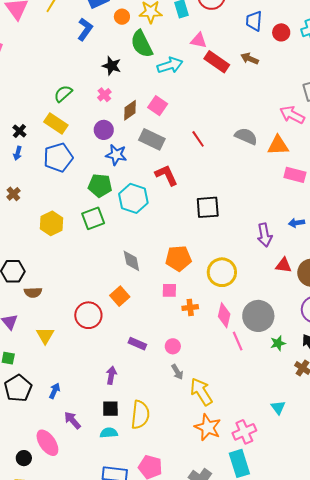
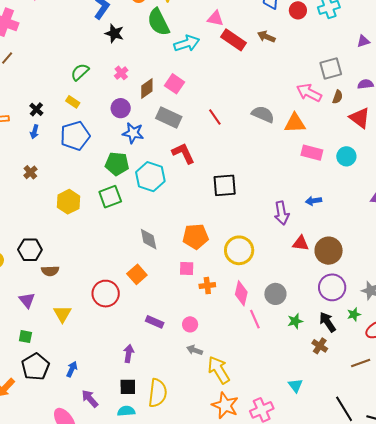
black star: (112, 66) -> (114, 33), moved
yellow rectangle: (56, 123) -> (73, 102), size x0.6
gray circle: (258, 316) -> (275, 294), size x0.7
gray arrow: (177, 372) -> (195, 350), turned 140

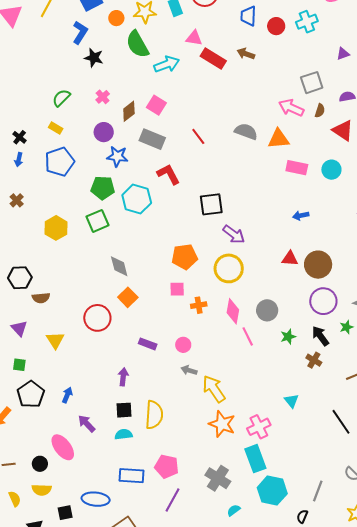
purple arrow: (282, 213) -> (234, 234), moved, turned -40
gray diamond: (149, 239) -> (119, 266), moved

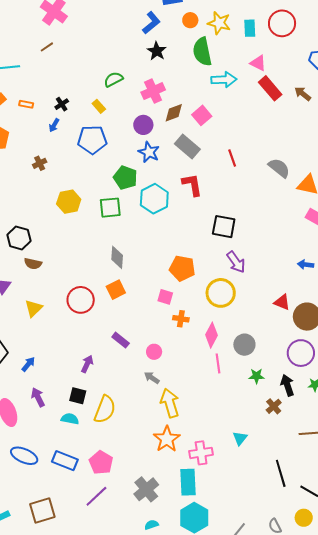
pink cross: (103, 97) -> (153, 91), size x1.6
blue ellipse: (96, 499) -> (24, 456), moved

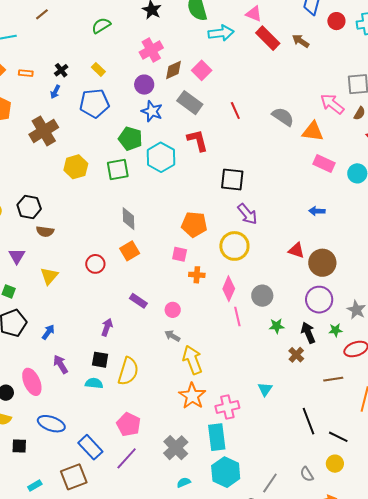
green semicircle: (113, 79) -> (101, 26), moved
brown cross: (40, 163) -> (44, 131), size x2.0
red circle: (81, 300) -> (95, 264), size x0.7
blue rectangle: (65, 461) -> (90, 447), moved, turned 30

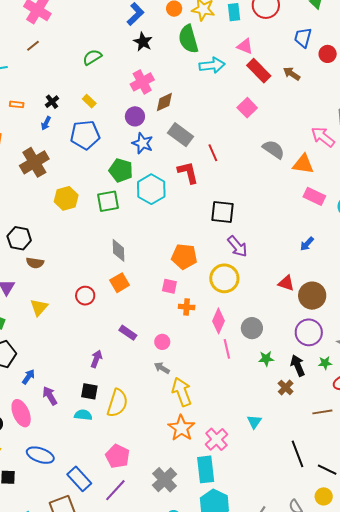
pink square: (202, 70) -> (247, 108), moved
red line: (235, 111) -> (213, 153), moved
blue arrow: (317, 211) -> (307, 244), turned -49
blue arrow: (48, 332) -> (28, 377), moved
pink cross: (227, 407) -> (216, 439), turned -30

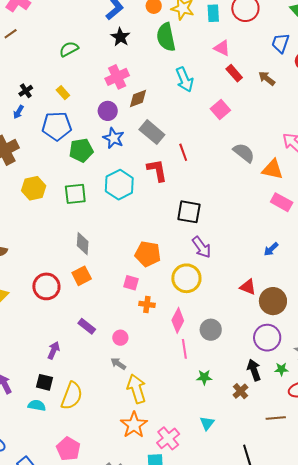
cyan arrow: (212, 65) -> (185, 80), moved, turned 70
red rectangle: (259, 71) -> (234, 73), size x0.7
green pentagon: (121, 170) -> (81, 150), moved, turned -30
red circle: (85, 296) -> (46, 286), size x1.4
green star: (266, 359) -> (204, 377), moved

